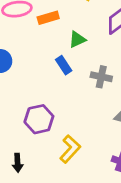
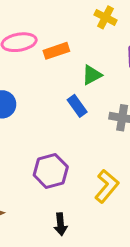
yellow L-shape: (70, 149) -> (107, 186), moved
black arrow: (18, 163) -> (61, 224), moved

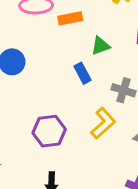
yellow L-shape: (107, 186) -> (103, 123), moved

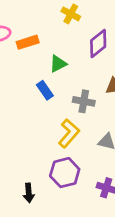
purple hexagon: (49, 131) -> (65, 173), moved

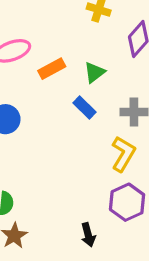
orange rectangle: (28, 42) -> (52, 69), moved

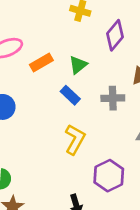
yellow L-shape: (123, 154) -> (75, 139), moved

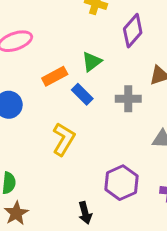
orange rectangle: (41, 63) -> (55, 76), moved
yellow L-shape: (75, 139) -> (64, 139), moved

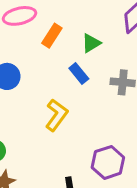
orange rectangle: (55, 76) -> (52, 36), moved, turned -35

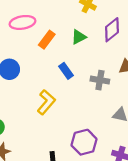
green triangle: (91, 43) -> (79, 37), moved

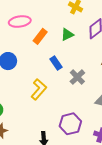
gray cross: (100, 80) -> (77, 77), moved, turned 35

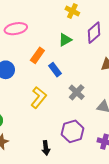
orange rectangle: (40, 36) -> (37, 55), moved
gray cross: (77, 77) -> (77, 92), moved

